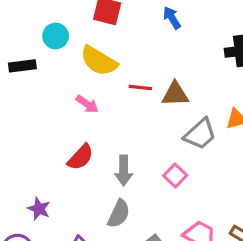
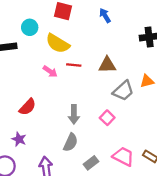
red line: (140, 87) -> (74, 65), moved
red semicircle: (80, 157) -> (28, 107), moved

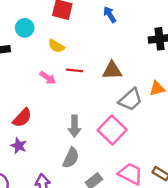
yellow semicircle: (58, 43) -> (56, 46), size x0.6
pink square: (107, 118) -> (112, 130), size x1.6
purple star: (19, 139) -> (19, 146), moved

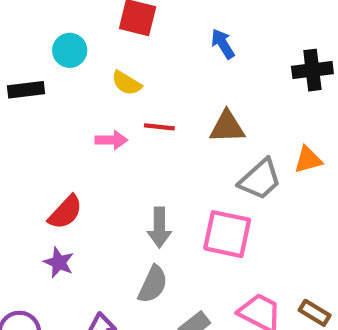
blue arrow: (110, 15) -> (223, 44), moved
pink arrow: (48, 78) -> (111, 140), turned -35
pink square: (112, 130) -> (227, 234), turned -32

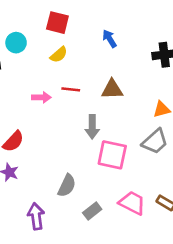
yellow semicircle: (127, 83) -> (59, 55), moved, turned -72
gray trapezoid: (260, 179) -> (155, 141), moved
gray arrow: (159, 227) -> (92, 127), moved

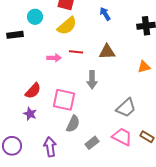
yellow semicircle: (59, 55) -> (67, 26), size x1.5
gray trapezoid: (155, 141) -> (126, 108), moved
pink square: (112, 155) -> (64, 100), moved

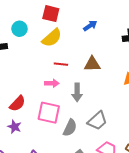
blue arrow: (105, 14) -> (90, 26), turned 88
pink arrow: (54, 58) -> (52, 83), moved
gray trapezoid: (126, 108) -> (97, 121), moved
gray semicircle: (73, 124) -> (70, 128), moved

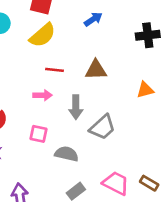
pink square: (49, 113) -> (39, 134), size x0.6
gray trapezoid: (97, 121) -> (103, 127), moved
gray semicircle: (70, 128) -> (67, 154), turned -102

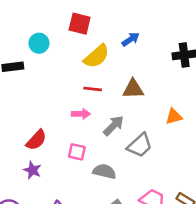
yellow semicircle: (43, 35) -> (97, 56), moved
orange triangle: (145, 90) -> (174, 116), moved
gray arrow: (76, 107) -> (114, 126), turned -135

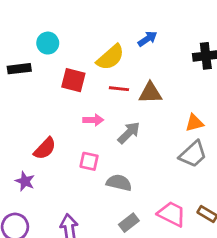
red square: (80, 24) -> (73, 80), moved
red line: (93, 89) -> (119, 89), moved
gray trapezoid: (140, 145) -> (193, 154), moved
purple star: (32, 170) -> (25, 181), moved

